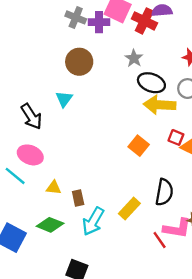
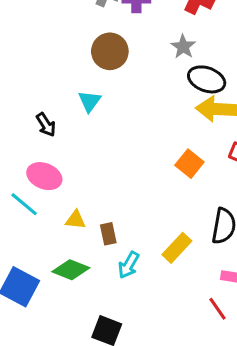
black arrow: (31, 116) -> (46, 125), size x0.7
cyan arrow: (93, 221) -> (129, 265), size x0.7
red line: (160, 240) -> (217, 309), moved

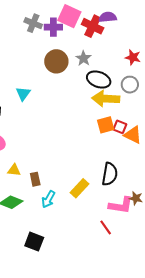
brown circle: (110, 51) -> (56, 61), moved
orange square: (189, 164) -> (106, 125), moved, turned 36

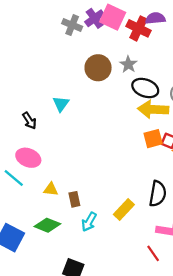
purple cross: (53, 27) -> (95, 18), moved, turned -36

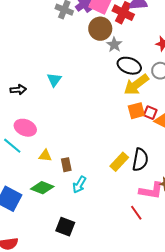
brown circle: (98, 68) -> (100, 29), moved
yellow arrow: (153, 109) -> (136, 85), turned -40
black arrow: (29, 121) -> (18, 90), moved, turned -63
yellow rectangle: (124, 209) -> (119, 162), moved

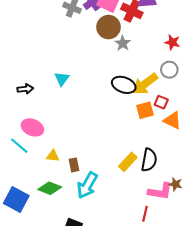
black ellipse: (129, 66) -> (124, 85), moved
red square: (150, 113) -> (161, 102), moved
cyan arrow: (79, 185) -> (87, 185), size x1.5
red line: (136, 213) -> (145, 214), turned 49

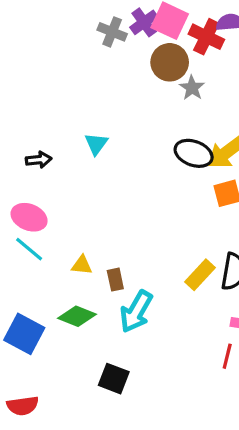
pink ellipse: (32, 127) -> (29, 217), moved

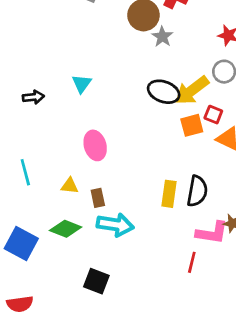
pink ellipse: (29, 217) -> (95, 145), moved, turned 52
cyan line: (29, 249) -> (25, 172), turned 35
yellow rectangle: (200, 275) -> (169, 194), turned -35
cyan arrow: (136, 311) -> (115, 225), turned -111

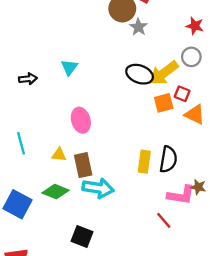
brown rectangle: (98, 198) -> (83, 165), size x1.5
red line: (192, 262) -> (164, 220), turned -54

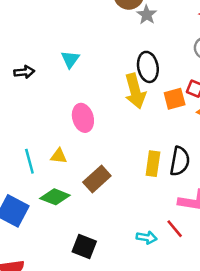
yellow arrow: (164, 73) -> (135, 91), moved, turned -68
black ellipse: (140, 74) -> (148, 67), turned 60
cyan line: (21, 143) -> (29, 161), moved
brown rectangle: (83, 165) -> (97, 179), moved, turned 60
cyan arrow: (98, 188) -> (147, 238), moved, size x0.6

